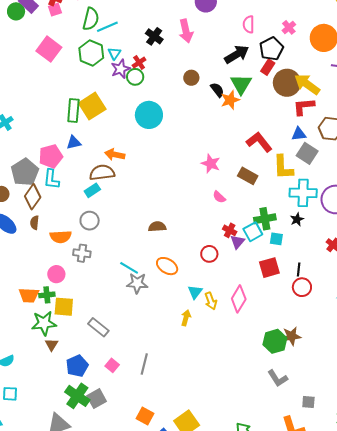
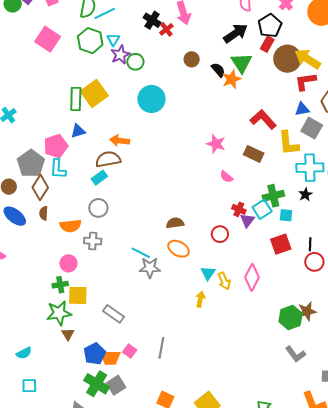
red cross: (139, 63) -> (166, 29), moved
brown semicircle: (157, 227) -> (175, 223), moved
orange trapezoid: (29, 295) -> (110, 358), moved

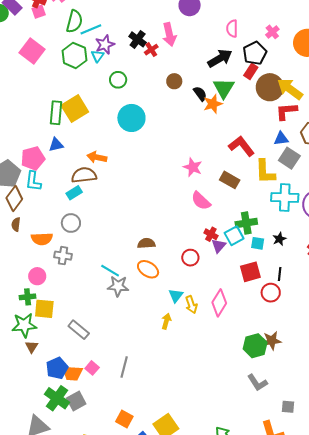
purple star: (120, 55) -> (105, 45), moved
pink semicircle: (226, 177) -> (201, 201), size x1.5
black star: (305, 194) -> (279, 239), moved
red circle: (314, 262) -> (271, 293), moved

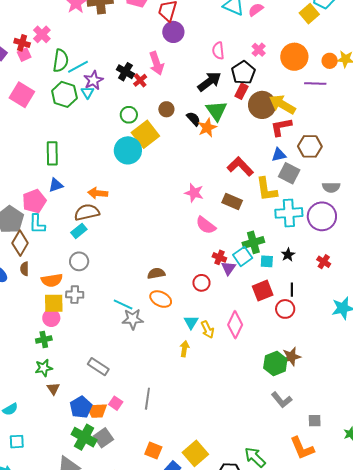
green circle: (118, 80) -> (129, 115), moved
yellow square: (75, 109) -> (145, 134), moved
yellow square: (44, 309) -> (54, 303), moved
green star: (24, 325) -> (44, 368), size x0.7

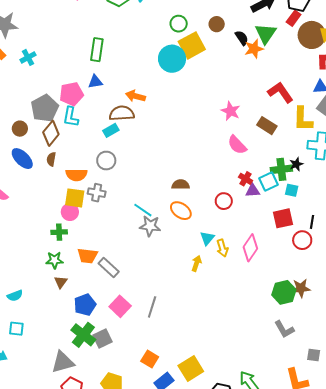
black star: (288, 255) -> (296, 164), moved
purple triangle: (228, 268) -> (253, 191), turned 42
pink square: (116, 403) -> (120, 306), size x1.5
orange trapezoid: (97, 411) -> (87, 256), moved

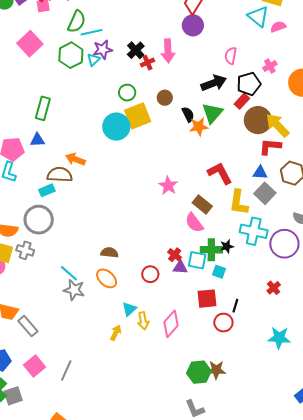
pink semicircle: (237, 145) -> (194, 223), moved
gray circle: (106, 161) -> (39, 220), size x1.5
cyan square: (269, 182) -> (197, 260), turned 30

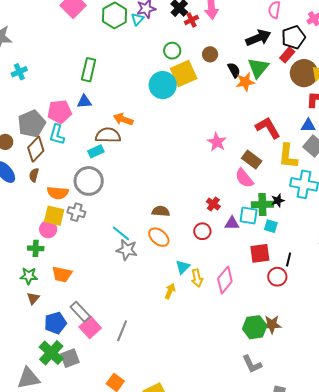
red cross: (175, 255) -> (213, 204), moved
gray rectangle: (28, 326) -> (80, 312), moved

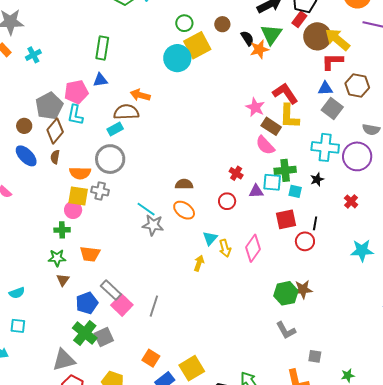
pink star: (217, 142) -> (255, 107), moved
yellow L-shape: (288, 156) -> (289, 116), moved
black star: (278, 201) -> (317, 179), moved

